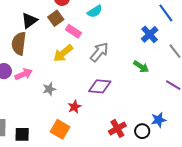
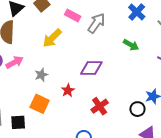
pink rectangle: (73, 31) -> (73, 16), moved
gray arrow: (99, 52) -> (96, 23), moved
red cross: (117, 128) -> (100, 106), moved
orange square: (60, 129) -> (40, 104), moved

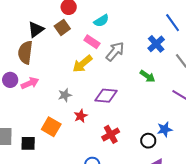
yellow arrow: (52, 38) -> (82, 64), moved
gray star: (41, 75) -> (65, 95), moved

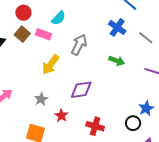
pink rectangle: (92, 42) -> (43, 34), moved
red cross: (111, 134) -> (95, 126), turned -30

